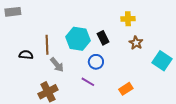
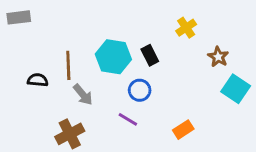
yellow cross: (128, 19) -> (186, 28), turned -32
brown star: (136, 43) -> (218, 57), moved

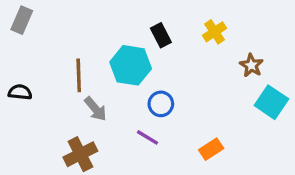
gray rectangle: (19, 17) -> (22, 20), turned -60
black rectangle: (150, 55) -> (161, 35), moved
black semicircle: (38, 80) -> (20, 92), moved

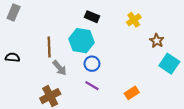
black rectangle: (161, 35) -> (92, 17), moved, turned -40
blue circle: (161, 104) -> (92, 64), moved

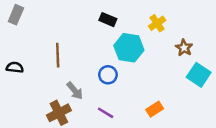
cyan hexagon: (82, 41) -> (129, 48), moved
gray arrow: (60, 68) -> (75, 91), moved
purple line: (92, 86) -> (106, 113), moved

